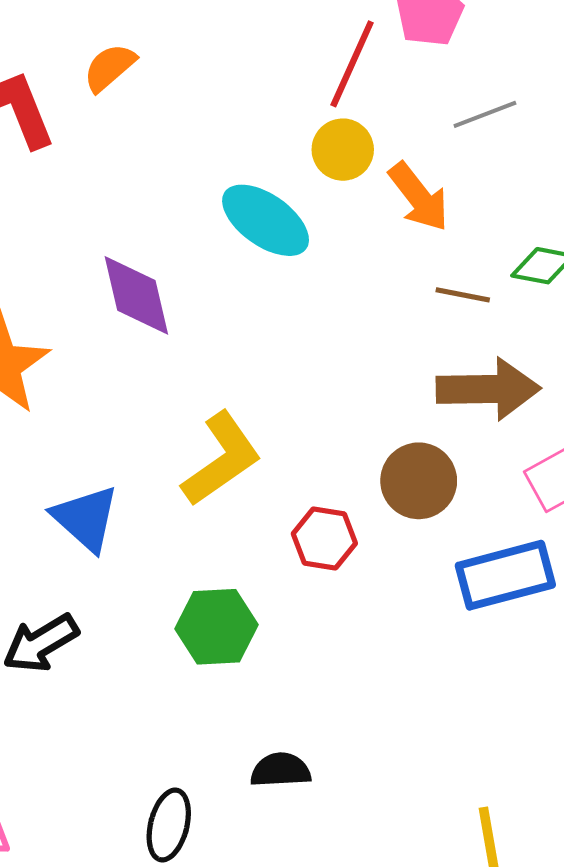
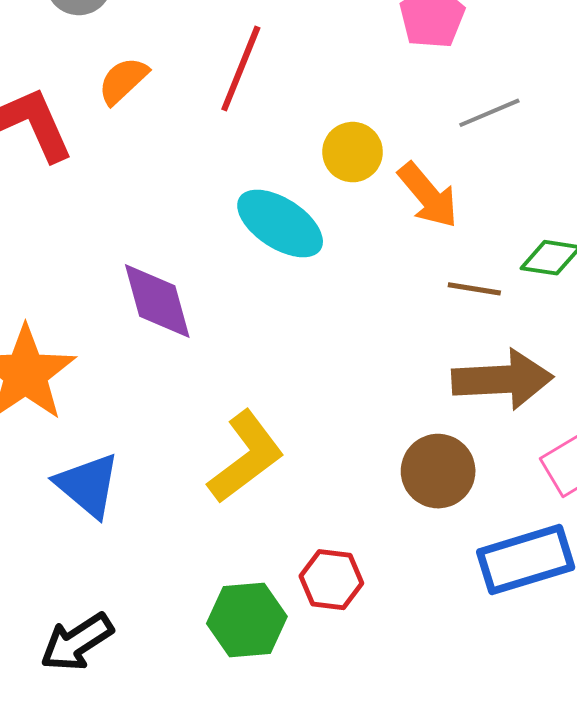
red line: (352, 64) -> (241, 69), moved
blue triangle: (86, 518) -> (88, 485), moved
red hexagon: (324, 538) -> (331, 580), moved

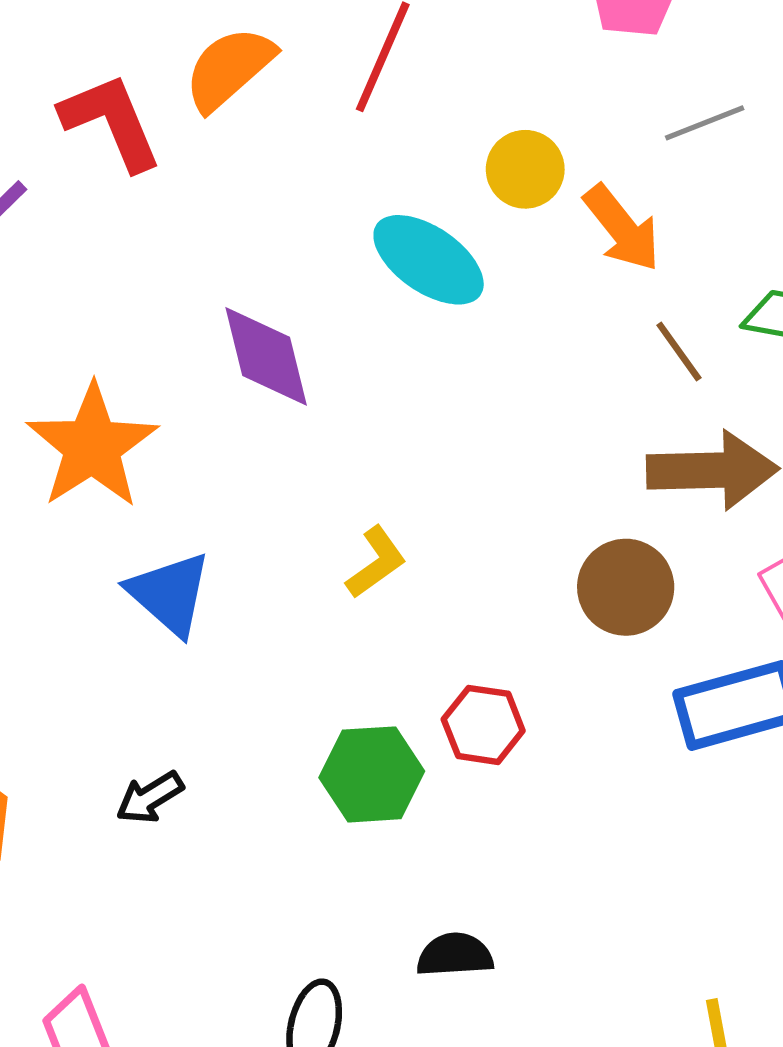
orange semicircle: (123, 81) -> (229, 68), size x1.4
brown line: (474, 289) -> (679, 351), turned 44
yellow L-shape: (246, 457) -> (376, 562), size x0.6
black arrow: (77, 642) -> (150, 797), size x0.7

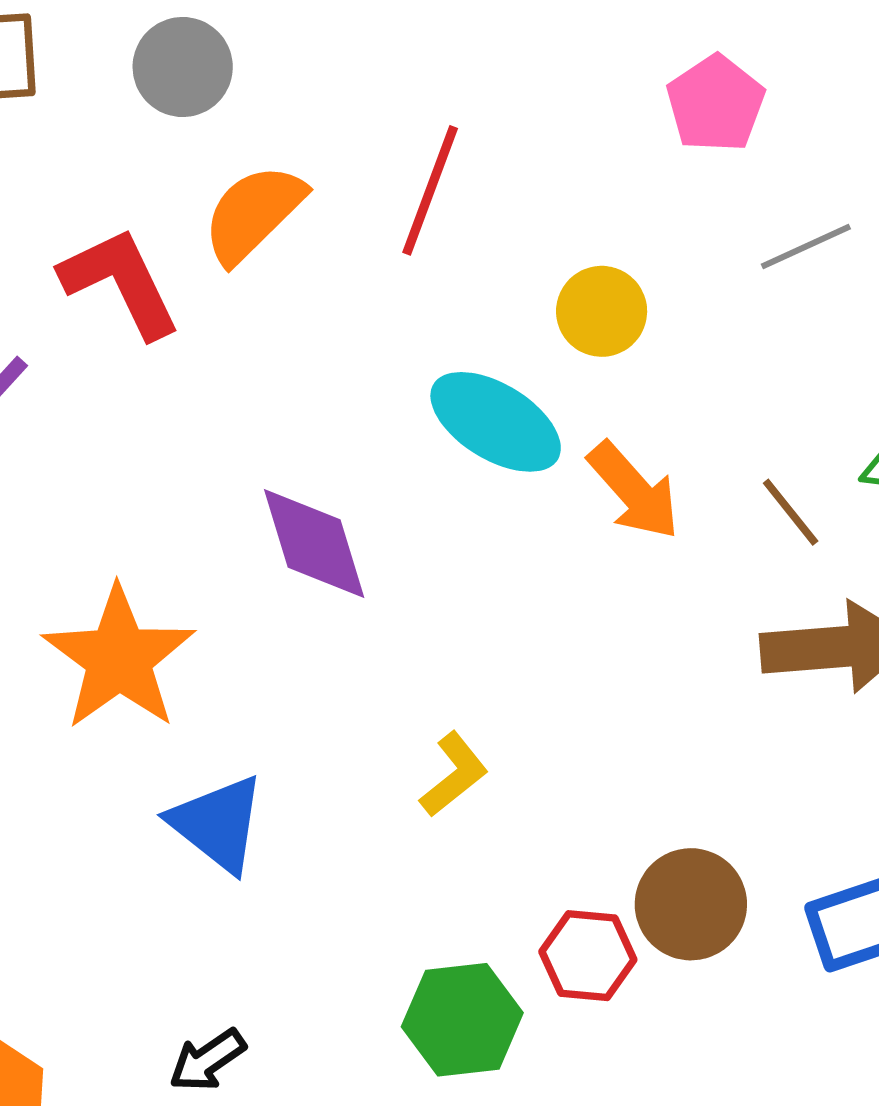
orange arrow: (622, 228) -> (634, 491), moved
brown circle: (626, 587) -> (691, 904), moved

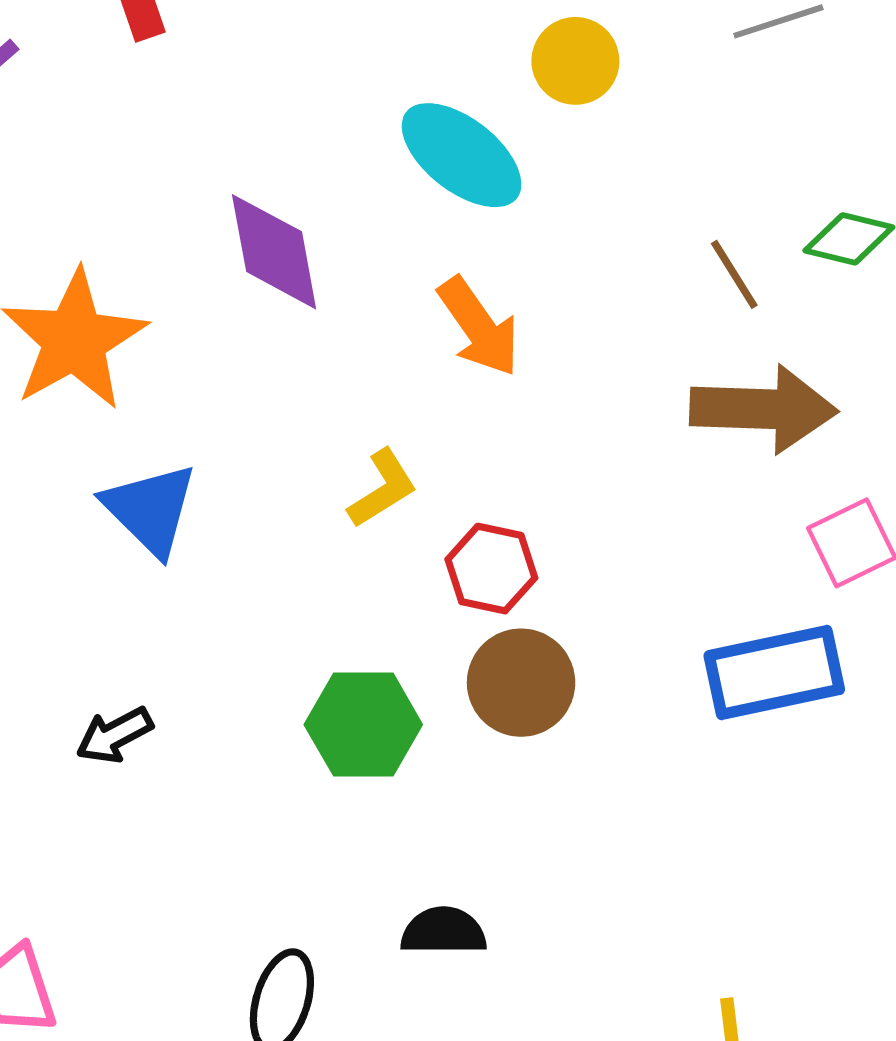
orange arrow: (634, 491) -> (479, 327), moved
brown circle: (691, 904) -> (521, 683), moved
red hexagon: (588, 956) -> (491, 569), moved

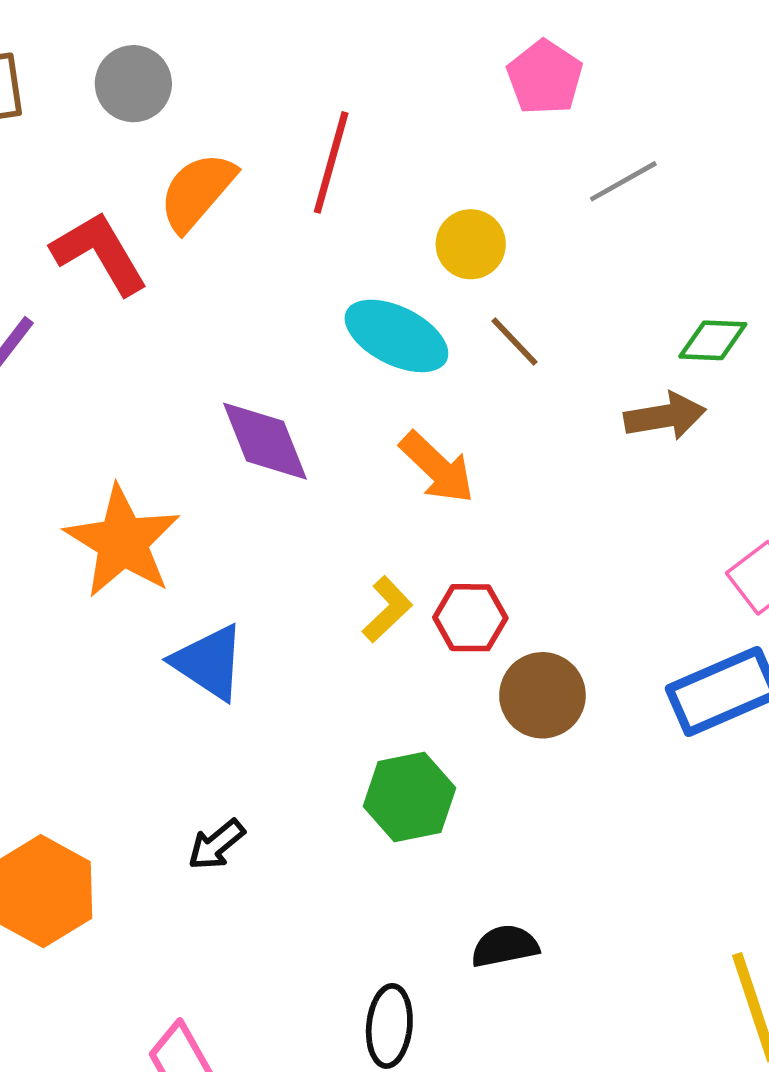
brown line: (734, 274) -> (515, 341), moved
brown arrow: (764, 409) -> (665, 416), moved, size x0.7
red hexagon: (491, 569) -> (470, 618), moved
brown circle: (521, 683) -> (542, 695), moved

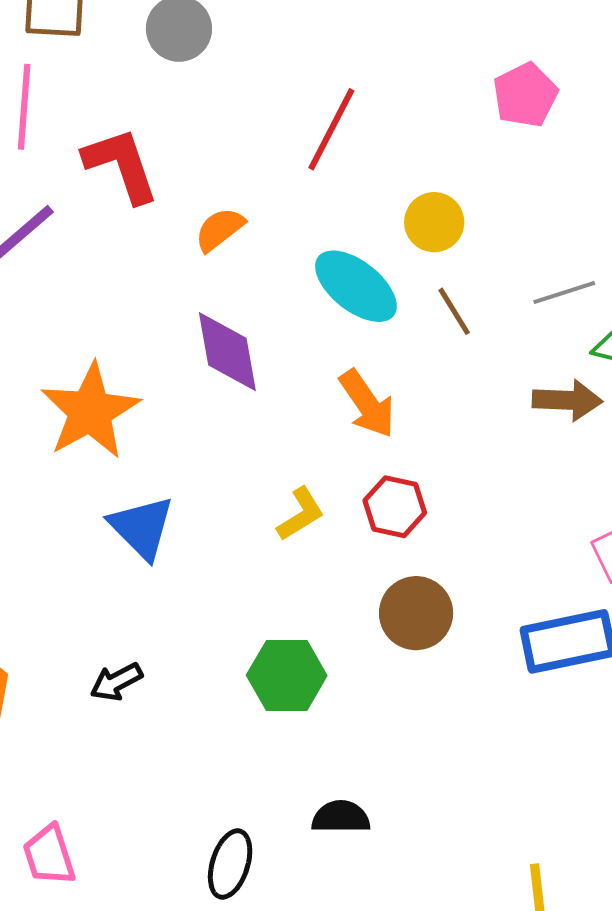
gray line: (623, 181) -> (564, 292), moved
orange semicircle: (197, 192) -> (220, 229), moved, size x0.7
red hexagon: (470, 618) -> (395, 507), moved

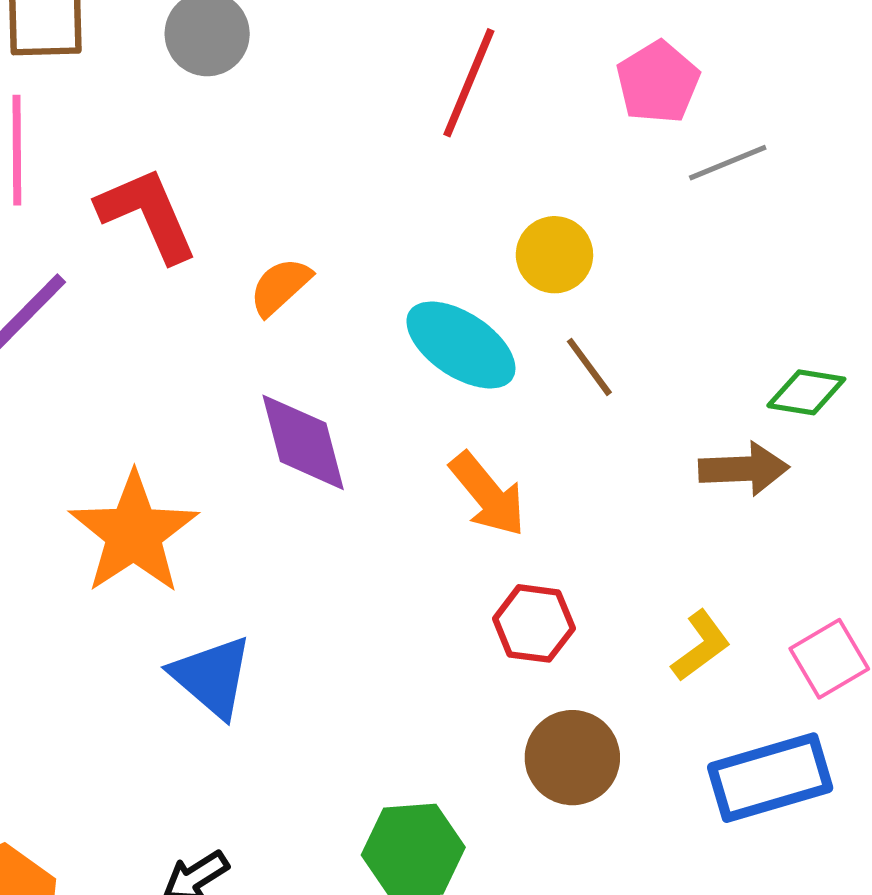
red line: (331, 129) -> (469, 83), moved
gray line: (564, 292) -> (728, 163), moved
yellow L-shape: (301, 514) -> (701, 646), moved

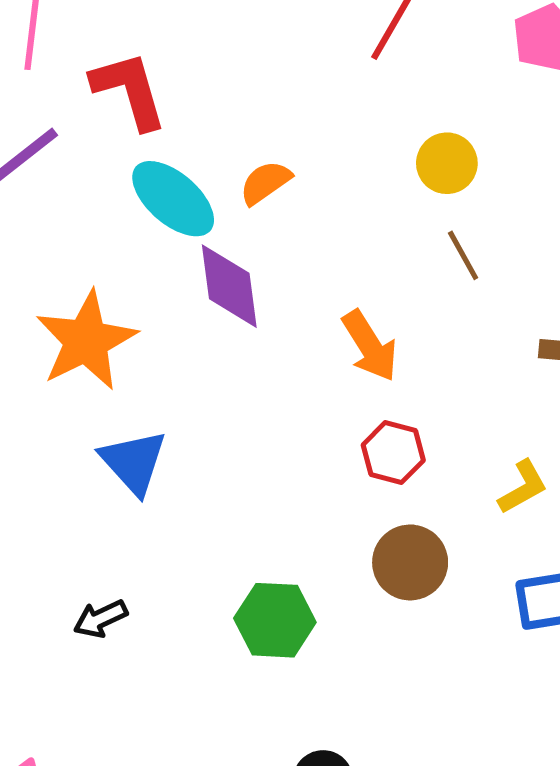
orange semicircle: (280, 287) -> (265, 183), moved
cyan ellipse: (461, 345) -> (173, 199), moved

